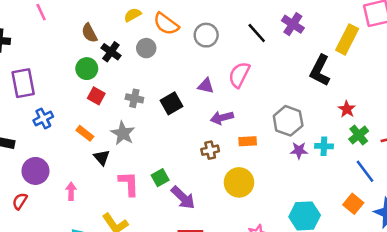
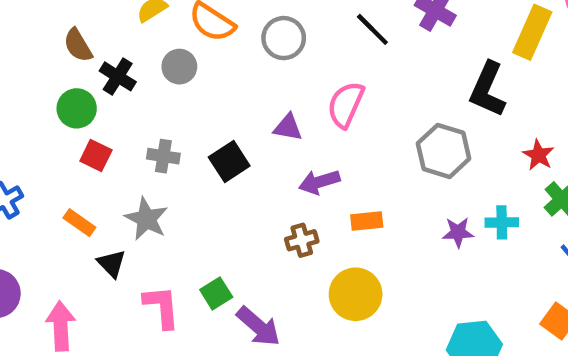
gray hexagon: (288, 121) -> (444, 151), moved
pink arrow: (71, 191) -> (61, 326), size x1.5

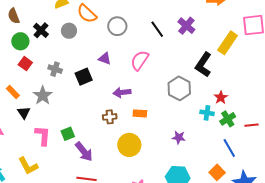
brown semicircle: (78, 45) -> (14, 16), moved
purple triangle: (288, 127) -> (105, 59), moved
cyan cross: (502, 222) -> (207, 113), moved
purple star: (458, 232) -> (179, 137), moved

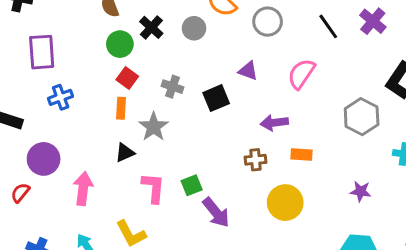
orange rectangle: (13, 92) -> (121, 108), moved, turned 48
black triangle: (24, 113) -> (125, 153), turned 40

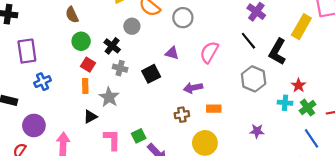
black line: (328, 26) -> (248, 41), moved
black cross: (151, 27) -> (112, 46), moved

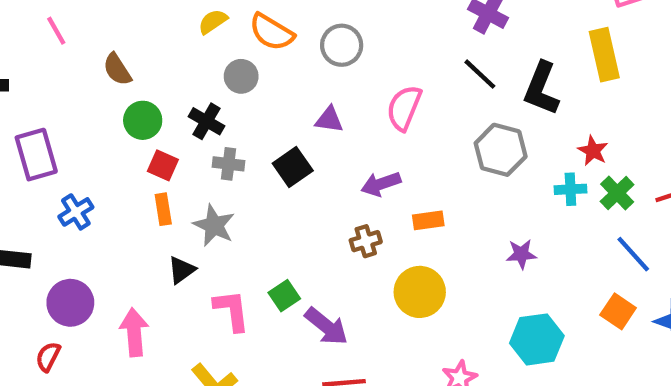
yellow rectangle: (301, 27) -> (604, 55), moved, turned -35

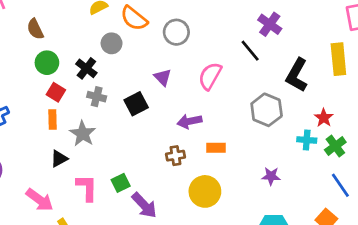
black line: (480, 74) -> (250, 51), moved
purple triangle: (329, 120) -> (163, 77), turned 30
pink arrow: (134, 332) -> (40, 200), moved, turned 124

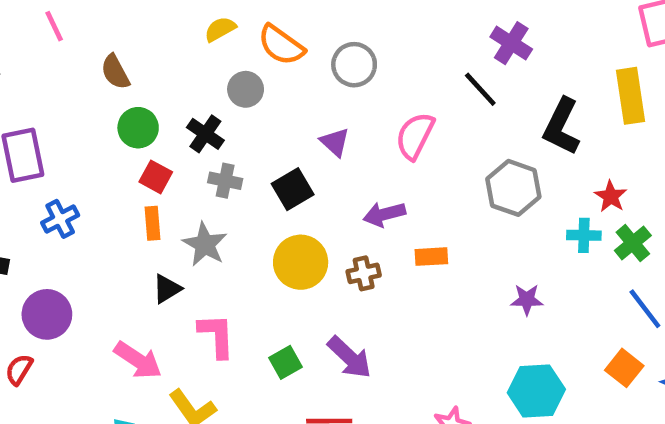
green square: (121, 183) -> (285, 362), moved
yellow circle: (205, 191) -> (301, 262), moved
purple arrow: (144, 205) -> (350, 357), moved

